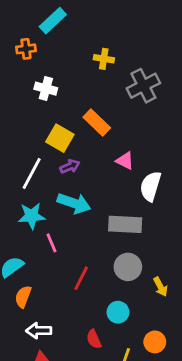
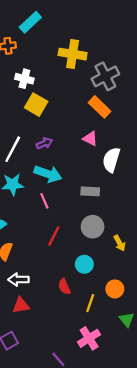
yellow cross: (104, 59) -> (73, 54), size x1.6
orange rectangle: (97, 122) -> (100, 107), moved
yellow square: (60, 138) -> (36, 105), moved
gray rectangle: (125, 224) -> (90, 191), size x0.7
pink line: (51, 243) -> (44, 201), moved

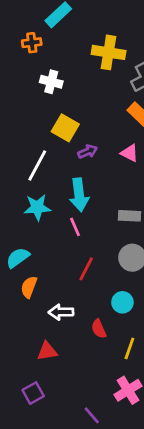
yellow square: (36, 105) -> (65, 128), moved
purple arrow: (44, 143) -> (88, 152), moved
cyan arrow: (48, 174) -> (79, 195), turned 64
white arrow: (19, 280) -> (61, 312), moved

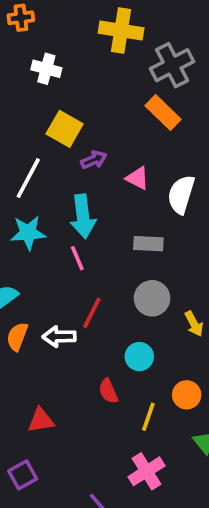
pink triangle: (129, 153) -> (137, 178), moved
white arrow: (61, 312) -> (59, 337), moved

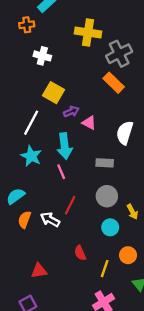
pink triangle: (137, 178) -> (89, 123), moved
cyan star: (28, 233) -> (31, 156), turned 30
white arrow: (59, 337) -> (50, 220), turned 30
cyan circle: (139, 357) -> (110, 227), moved

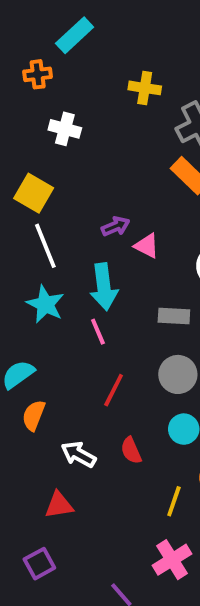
yellow cross: (88, 33) -> (145, 88), size x0.7
yellow square: (53, 93) -> (34, 193), moved
white line: (31, 123) -> (45, 246), turned -50
white arrow: (50, 220) -> (78, 454), moved
red semicircle: (80, 253) -> (131, 450), moved

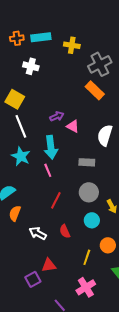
cyan rectangle: (75, 35) -> (41, 37), moved, turned 36
red triangle: (59, 505) -> (49, 265), moved
purple square: (39, 564) -> (33, 279), moved

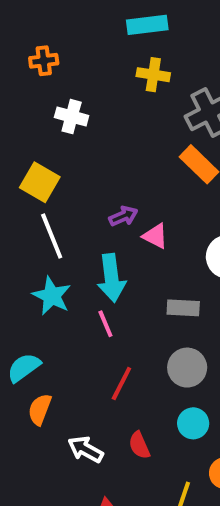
cyan rectangle: (41, 37) -> (147, 25), moved

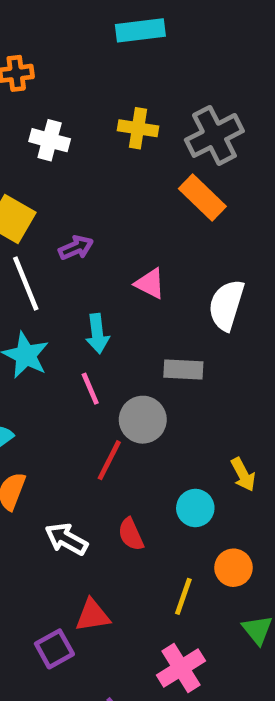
yellow cross: (153, 75) -> (138, 128), moved
purple arrow: (123, 216) -> (76, 248), moved
cyan arrow: (111, 278) -> (97, 334), size x0.7
gray circle: (187, 368) -> (143, 420), moved

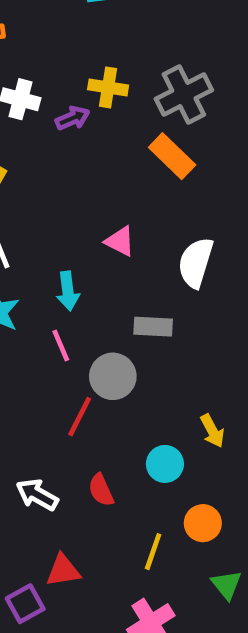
purple arrow: (76, 248) -> (73, 118), moved

